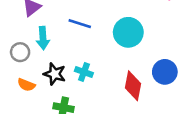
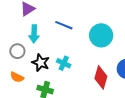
gray circle: (20, 52) -> (17, 51), moved
orange semicircle: (26, 85) -> (17, 77), moved

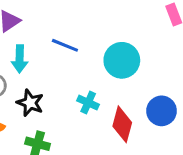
cyan cross: (64, 63) -> (88, 103), moved

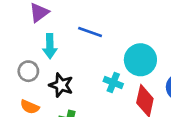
cyan circle: (122, 60) -> (140, 60), moved

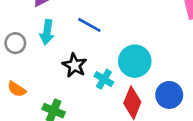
gray circle: (28, 71) -> (15, 43), moved
black star: (61, 85) -> (75, 65), moved

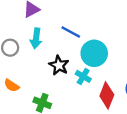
cyan circle: (135, 61) -> (94, 53), moved

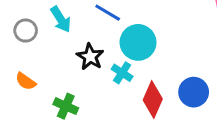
cyan arrow: (36, 38) -> (61, 19), turned -42

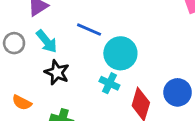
gray circle: (26, 31) -> (14, 43), moved
black star: (90, 57) -> (57, 72), moved

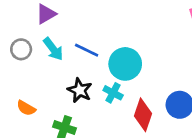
blue line: (89, 30) -> (87, 50), moved
black star: (57, 72) -> (80, 90), moved

